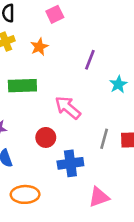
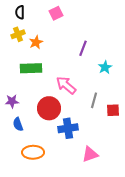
orange star: (39, 47) -> (36, 42), moved
red circle: (46, 137) -> (49, 108), size x1.5
gray line: (104, 139) -> (94, 100), moved

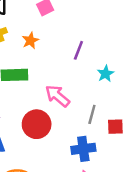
orange star: (36, 42) -> (30, 40), moved
blue cross: (68, 128) -> (83, 149), moved

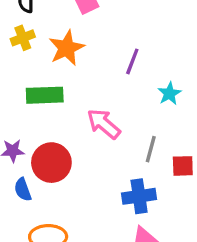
orange star: (30, 40) -> (67, 48), size x1.5
red circle: (37, 124) -> (51, 163), moved

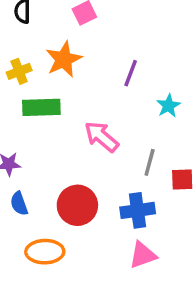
yellow cross: (23, 38) -> (19, 71), moved
red circle: (51, 163) -> (77, 205), moved

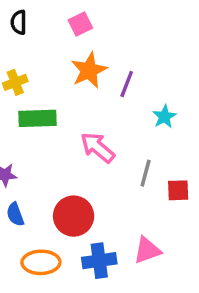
orange star: (64, 59) -> (89, 70), moved
blue cross: (138, 210) -> (99, 261), moved
pink triangle: (143, 255) -> (147, 250), moved

